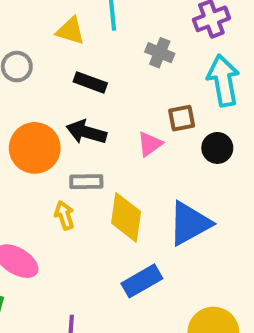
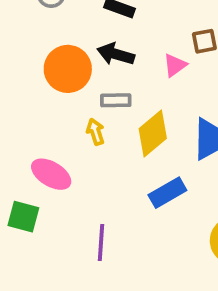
yellow diamond: (126, 217) -> (153, 134), turned 42

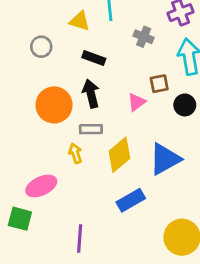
black arrow: (116, 54) -> (91, 94), turned 60
pink ellipse: (51, 174) -> (41, 186), turned -56

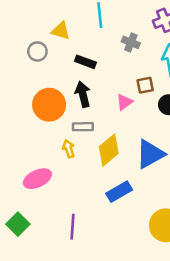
yellow triangle: (80, 21) -> (61, 31), moved
green square: (20, 219) -> (18, 224), moved, turned 30

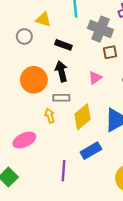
gray cross: (131, 42) -> (100, 29), size x1.6
brown square: (145, 85) -> (110, 52), moved
purple line: (72, 227) -> (63, 171), moved

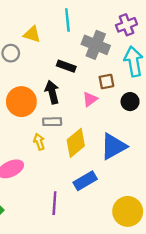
black rectangle: (63, 45) -> (66, 66), moved
brown square: (110, 52) -> (106, 81), moved

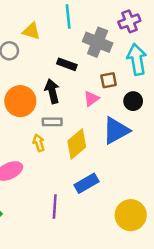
blue triangle: (113, 146) -> (116, 131), moved

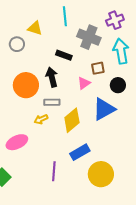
yellow arrow: (39, 143) -> (41, 119), turned -96
yellow circle: (131, 215) -> (101, 174), moved

